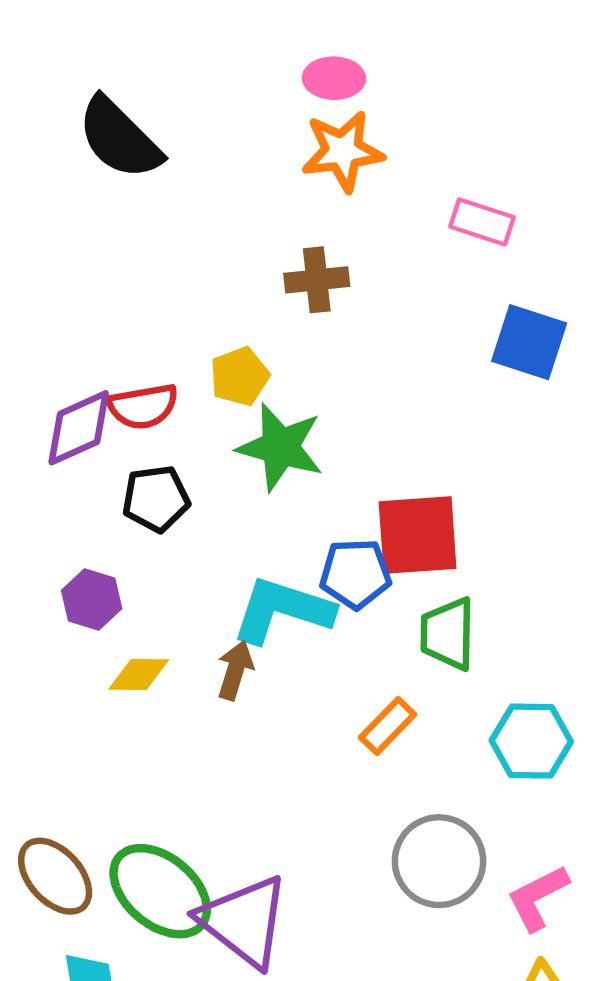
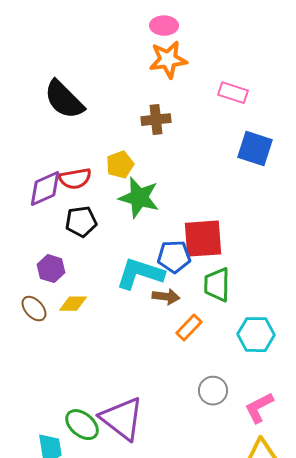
black semicircle: (119, 138) -> (64, 100), moved
brown arrow: (235, 670) -> (166, 297), moved, turned 80
gray circle: (439, 861) -> (213, 391), size x0.7
brown ellipse: (55, 876) -> (34, 309), moved, size x0.7
green ellipse: (160, 891) -> (82, 425), moved, size x0.7

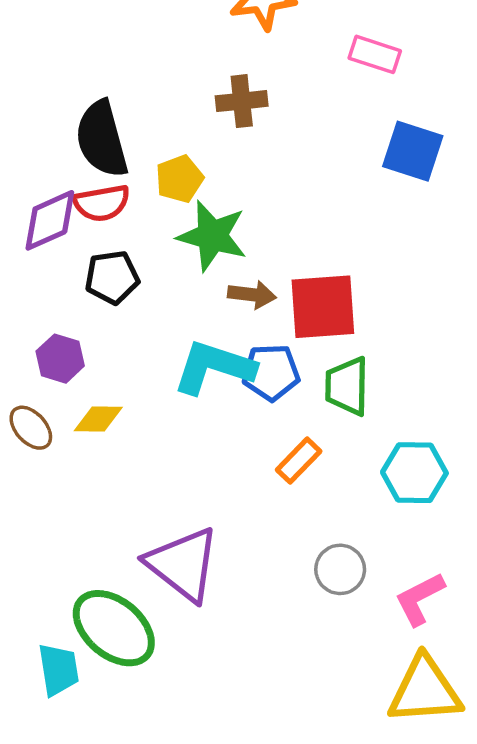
black semicircle: (64, 100) -> (102, 139), moved, turned 30
blue pentagon: (174, 257) -> (271, 372), moved
brown arrow: (166, 297) -> (252, 295), moved
purple triangle: (122, 419) -> (183, 564), moved
green ellipse: (82, 425) -> (114, 628), size x1.4

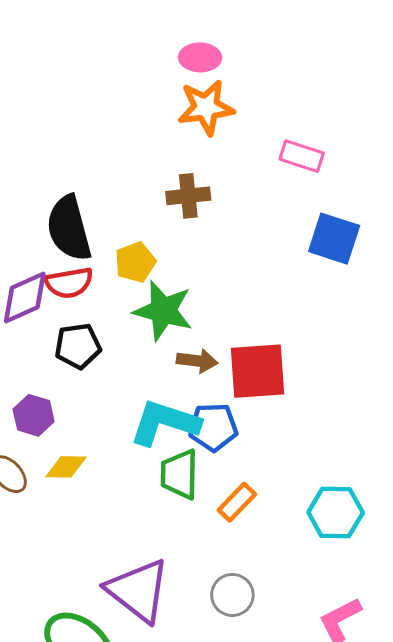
green trapezoid: (347, 386) -> (179, 474), moved
gray circle: (340, 569) -> (232, 595), moved

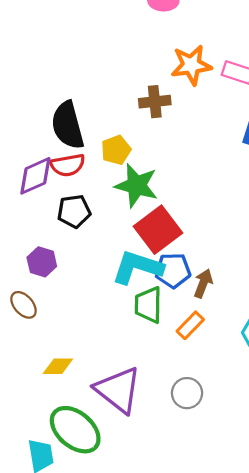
orange star: (206, 108) -> (191, 65), moved
brown arrow: (197, 361) -> (203, 283), moved, turned -76
red square: (257, 371) -> (158, 230), moved, turned -33
yellow diamond: (66, 467) -> (58, 366), moved

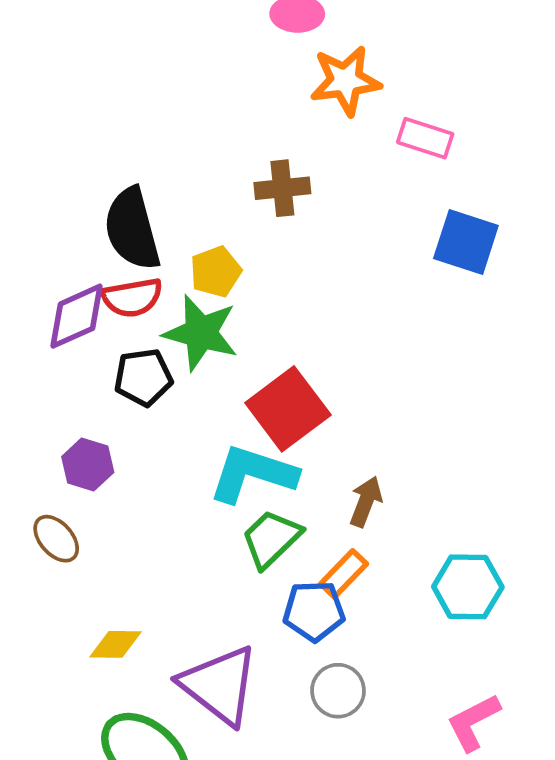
orange star: (191, 65) -> (345, 81), moved
green star: (136, 186) -> (201, 333), moved
blue pentagon: (173, 270) -> (314, 611), moved
green trapezoid: (148, 305) -> (271, 539), turned 45

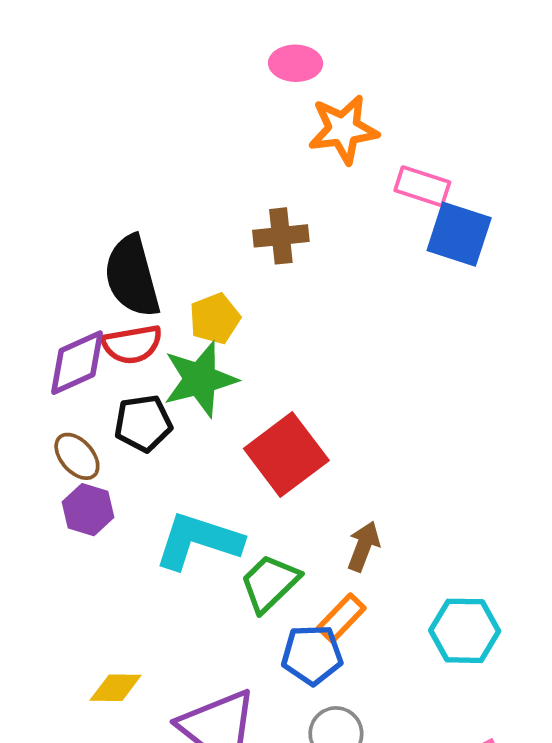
blue square: (466, 242) -> (459, 234), moved
green star: (201, 333) -> (200, 379), turned -30
cyan L-shape: (253, 474) -> (198, 541), moved
brown ellipse: (56, 539) -> (77, 456), moved

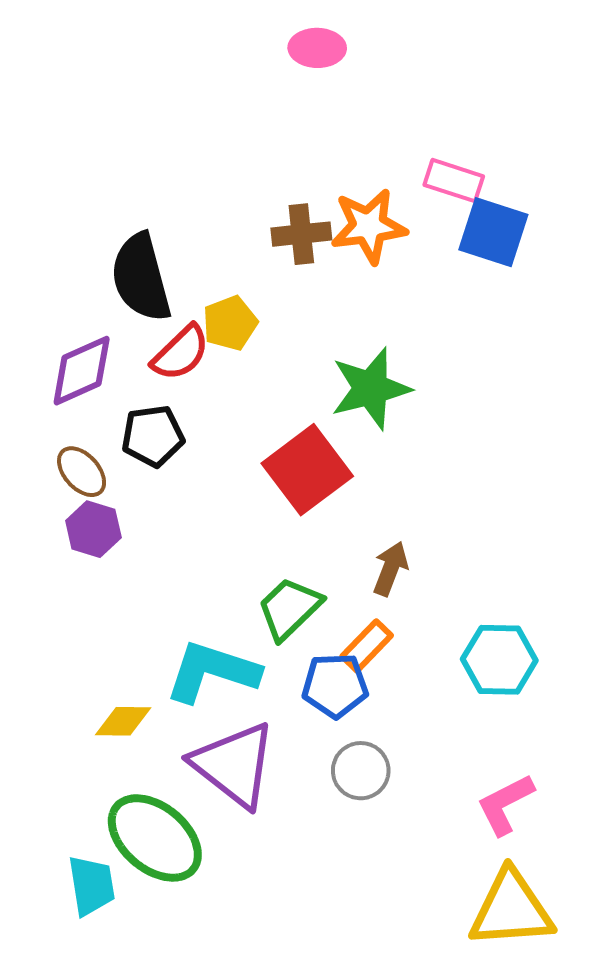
orange star: (343, 129) -> (369, 226), moved
red semicircle: (132, 344) -> (181, 353), moved, turned -34
green star: (200, 379) -> (371, 388), moved
cyan L-shape: (198, 541) -> (212, 672), moved

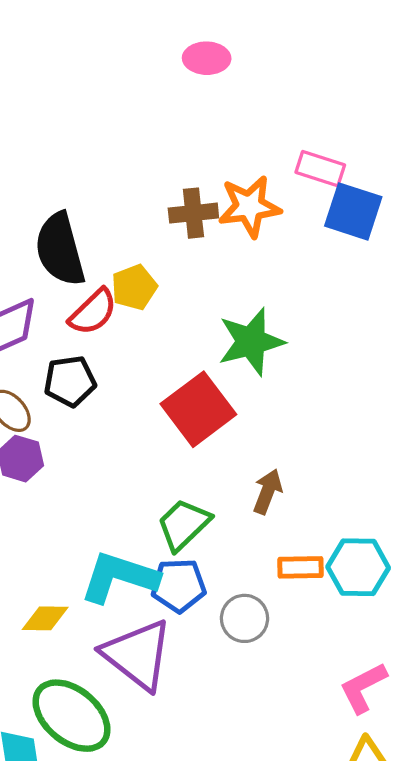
orange rectangle: (367, 646) -> (301, 567), moved, turned 45
blue pentagon: (335, 686) -> (179, 585), moved
gray circle: (361, 771) -> (245, 618), moved

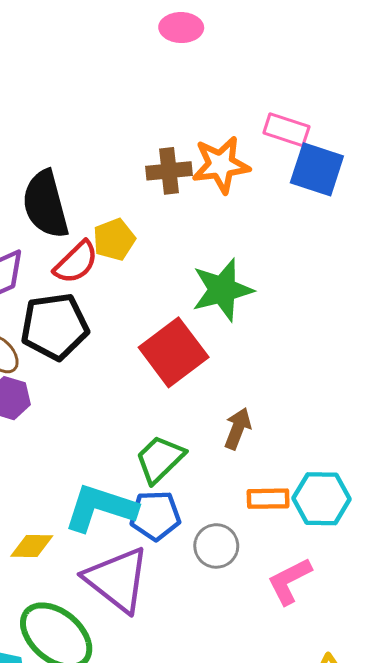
black pentagon: (70, 381) -> (55, 326), size x1.4
pink L-shape: (363, 688) -> (289, 581), moved

